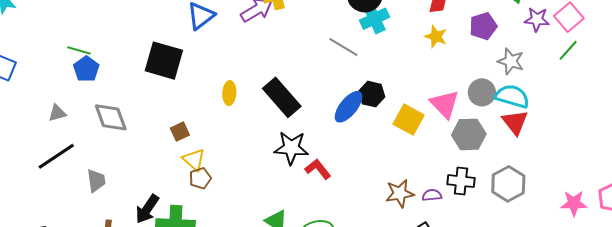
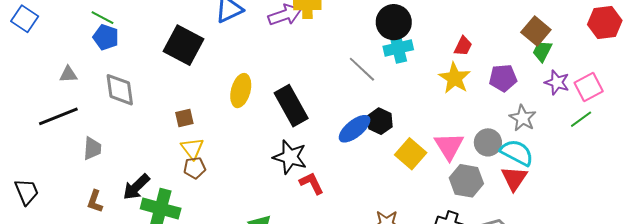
yellow star: (436, 36) -> (455, 78), size x1.4
blue pentagon: (86, 69) -> (106, 37), turned -30
yellow ellipse: (229, 93) -> (241, 91), size x1.4

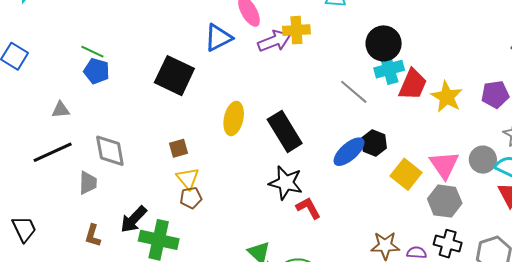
red trapezoid: (463, 46) -> (413, 84), moved, size x1.6
gray diamond: (120, 90) -> (110, 151), moved
gray hexagon: (466, 181) -> (445, 201), moved

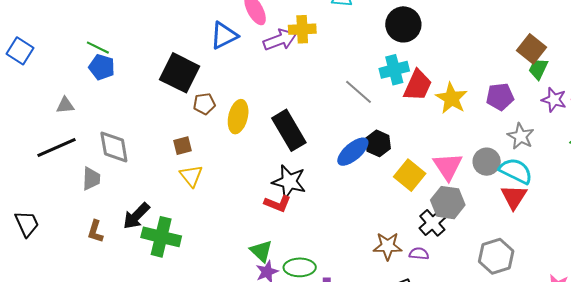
black circle: (384, 43) -> (403, 24), moved
brown pentagon: (191, 198) -> (204, 104), moved
red L-shape: (308, 208) -> (278, 204), moved, turned 140
black cross: (448, 244) -> (432, 223), moved, turned 32

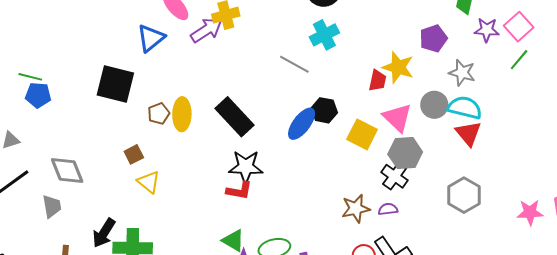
red trapezoid: (418, 85) -> (377, 81), moved, size x0.7
yellow star: (451, 98) -> (398, 67), moved
brown pentagon: (204, 104) -> (159, 114), moved

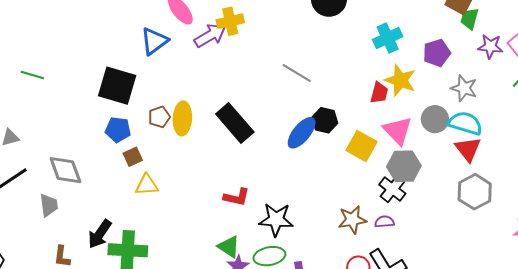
cyan cross: (324, 35) -> (388, 38), moved
blue pentagon: (38, 95) -> (118, 130), moved
black star: (246, 167) -> (276, 220), moved
yellow triangle: (149, 182) -> (147, 185), turned -45
gray hexagon: (464, 195) -> (475, 192), moved

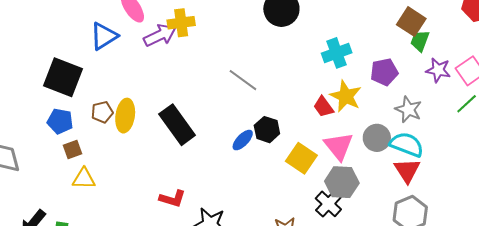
red trapezoid: (379, 93) -> (323, 107), turned 125
blue ellipse: (302, 133) -> (243, 140), size x0.7

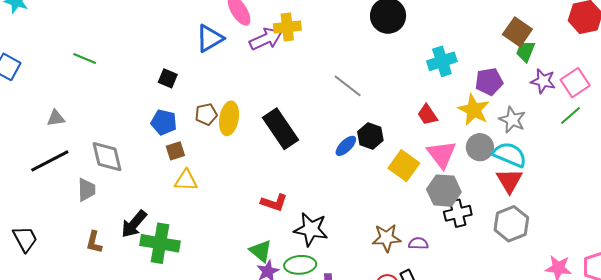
black square: (63, 77) -> (168, 78), size x0.5
yellow star: (346, 96) -> (474, 110), moved
black cross: (328, 204) -> (458, 213), moved, turned 32

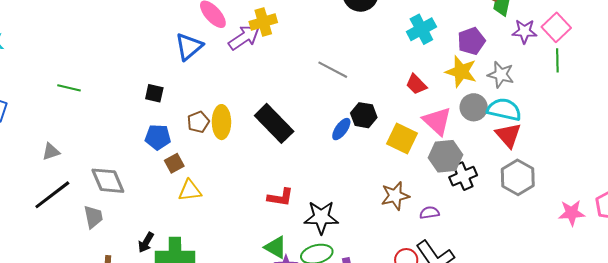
green line: (571, 115) -> (557, 60), turned -40
black arrow: (134, 224) -> (146, 242), size x0.7
brown star: (387, 238) -> (395, 196), moved

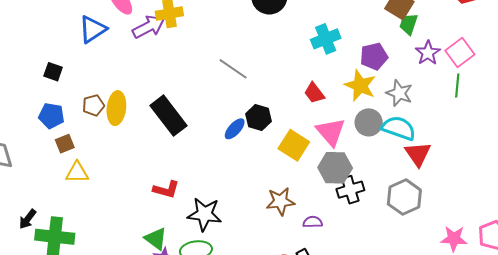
purple star: (525, 31) -> (428, 53), turned 30
red triangle: (508, 135) -> (418, 154), moved

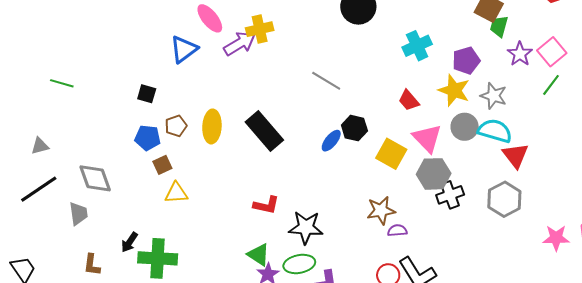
green line: (457, 86) -> (551, 85), turned 35
brown pentagon: (93, 105) -> (176, 126), moved
purple semicircle: (313, 222) -> (397, 230), moved

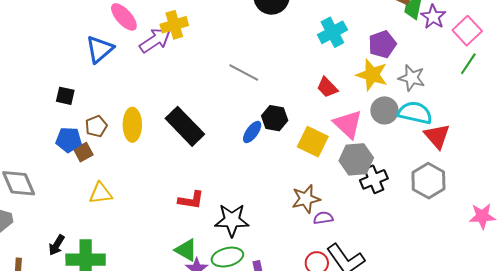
purple star: (520, 54) -> (433, 17), moved
brown square: (162, 165) -> (83, 152), moved

